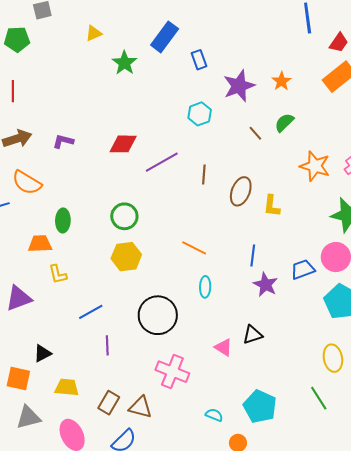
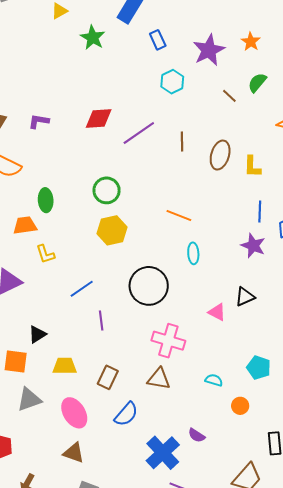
blue rectangle: (199, 60) -> (158, 40), moved
blue line: (253, 255) -> (260, 212), moved
brown triangle: (140, 407) -> (159, 379), moved
cyan pentagon: (260, 407) -> (259, 368), size x0.7

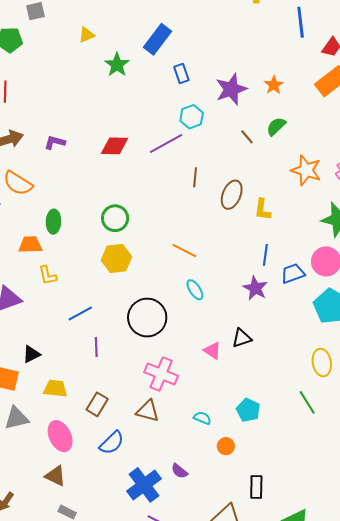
purple line: (139, 133) -> (166, 143), moved
cyan ellipse: (193, 253) -> (195, 290), turned -35

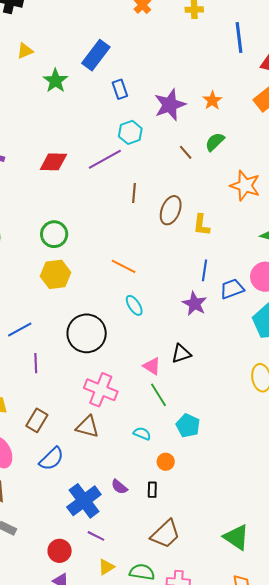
green line: (307, 402) -> (158, 395), moved
black rectangle: (256, 487) -> (152, 490), moved, size x0.7

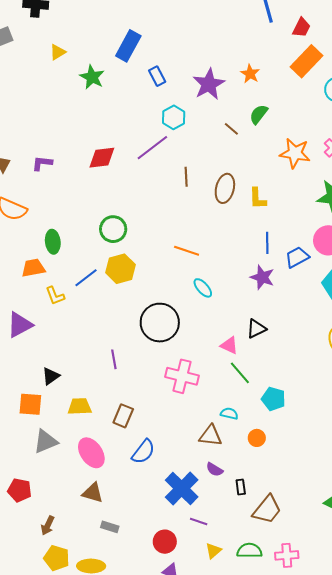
blue line: (20, 330) -> (86, 278), moved
brown triangle: (87, 427) -> (211, 436), moved
black rectangle: (152, 490) -> (241, 487), moved

